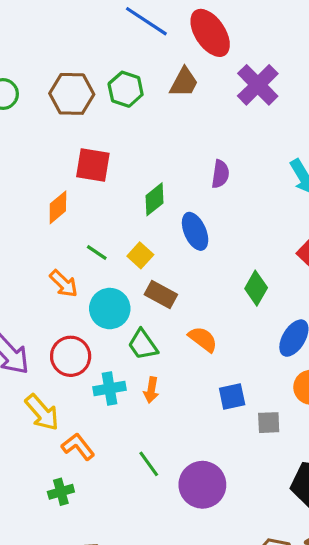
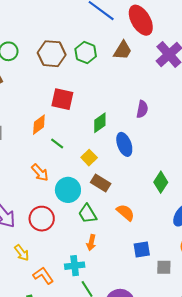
green line: (97, 252) -> (57, 143), moved
cyan cross: (110, 389) -> (75, 266), moved
yellow arrow: (42, 412) -> (22, 253), size x0.7

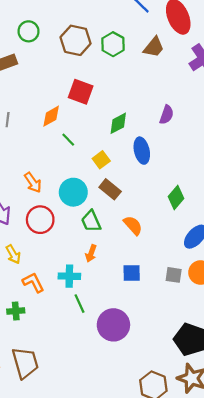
orange arrow: (40, 173) -> (33, 183), moved
blue square: (142, 250) -> (132, 273), moved
gray square: (164, 267) -> (174, 275), moved

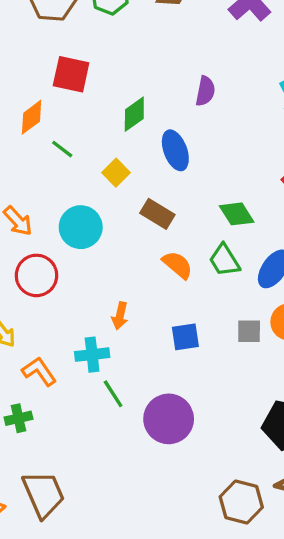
brown rectangle: (110, 189) -> (157, 214), moved
green diamond: (176, 197) -> (237, 214), turned -65
green trapezoid: (91, 221) -> (224, 260), moved

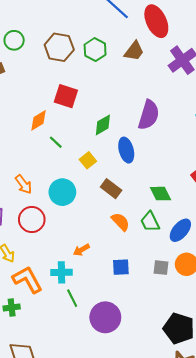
purple semicircle: (205, 91) -> (149, 115), size x1.6
orange arrow: (120, 316) -> (81, 250), turned 42
orange L-shape: (39, 371) -> (27, 280), size x1.4

